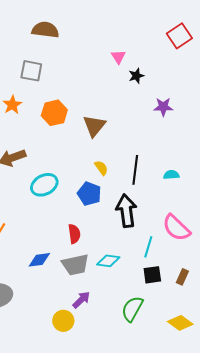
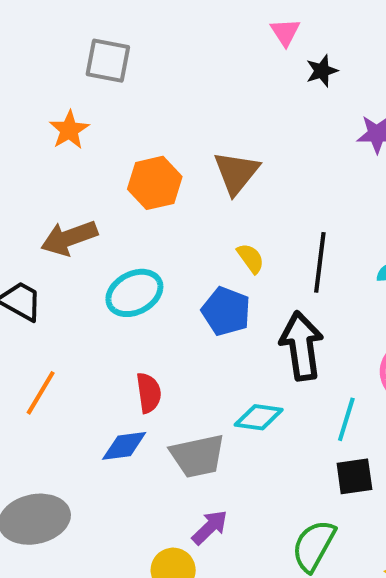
orange hexagon: (54, 113) -> (155, 183), moved
red semicircle: (74, 234) -> (149, 393), moved
cyan diamond: (108, 261) -> (259, 417), moved

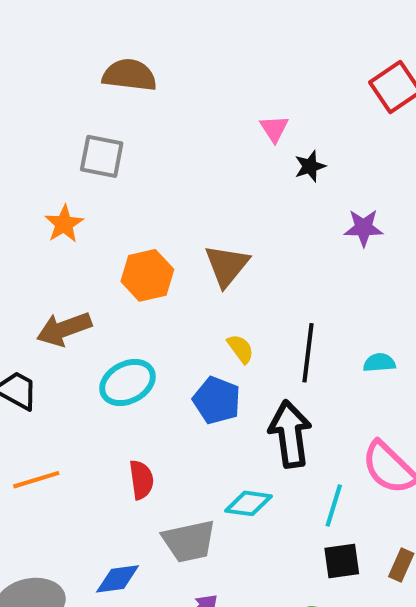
orange line: (41, 393) -> (36, 480), turned 42
blue diamond: (124, 446) -> (118, 579), moved

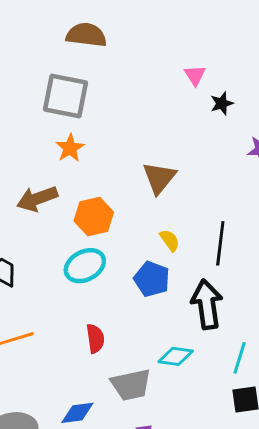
gray square: (102, 156) -> (65, 96), size x1.4
orange star: (64, 224) -> (70, 148), moved
orange hexagon: (147, 275) -> (94, 217), moved
brown arrow: (64, 329) -> (37, 199), moved

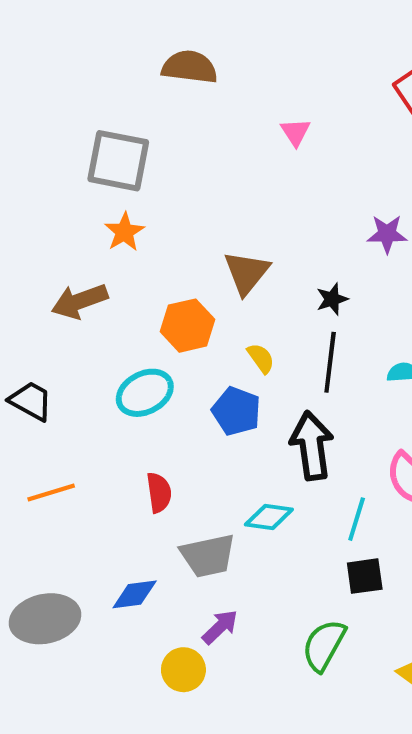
brown semicircle: (86, 35) -> (190, 67), moved
black star: (222, 103) -> (332, 299), moved
orange hexagon: (94, 217) -> (188, 326), moved

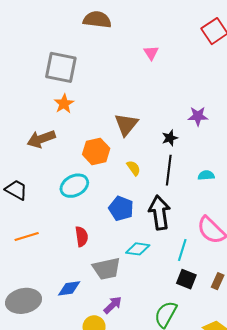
purple star: (387, 234) -> (198, 116), moved
blue pentagon: (236, 411) -> (121, 208), moved
black square: (365, 576) -> (186, 279), turned 30

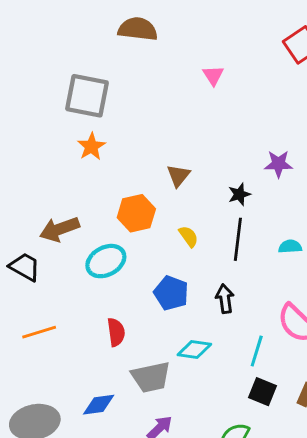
brown triangle: (126, 124) -> (178, 175), size x0.7
brown arrow: (41, 139) -> (59, 229), moved
black arrow: (159, 213) -> (225, 299), size x0.6

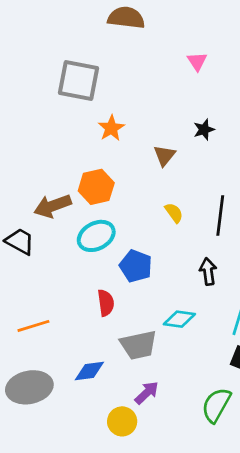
orange star: (91, 146) -> (111, 128), moved
black star: (239, 194) -> (204, 130), moved
orange hexagon: (136, 213) -> (96, 187), moved
blue pentagon: (171, 293) -> (136, 266), moved
orange line: (39, 332) -> (33, 326), moved

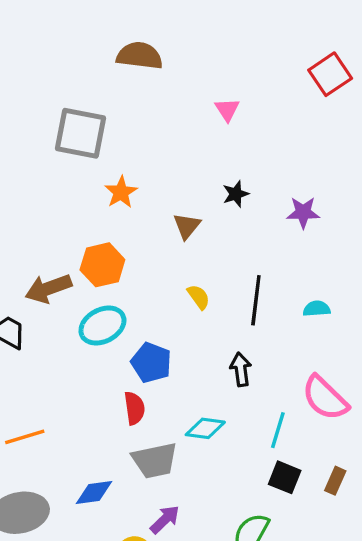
red semicircle: (106, 303) -> (134, 408), moved

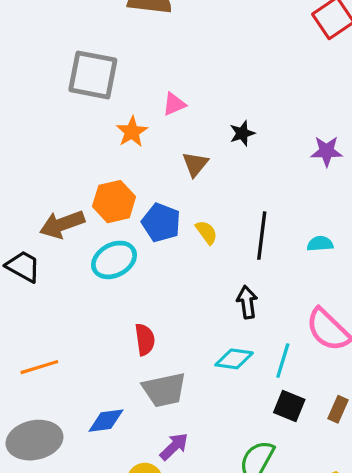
pink triangle: (227, 110) -> (174, 104), moved, turned 40
purple star: (303, 212) -> (327, 151), moved
blue pentagon: (151, 363) -> (161, 223), moved
cyan diamond: (205, 428) -> (234, 359), moved

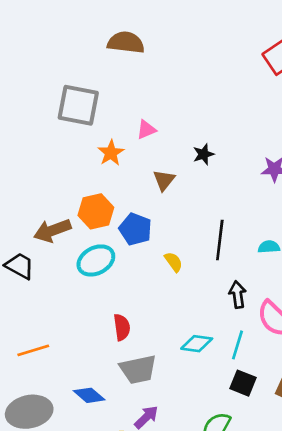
yellow semicircle: (207, 232) -> (174, 262), moved
black arrow: (247, 302) -> (238, 295), moved
blue diamond: (106, 421) -> (89, 395), turned 48

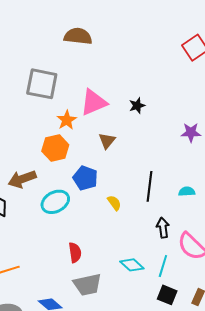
pink triangle: (146, 130) -> (94, 102), size x1.8
black star: (204, 154) -> (137, 106), moved
orange hexagon: (96, 211) -> (55, 148), moved
cyan diamond: (197, 344) -> (132, 265), turned 35

